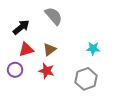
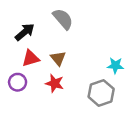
cyan star: (93, 48) -> (115, 65), moved
brown triangle: (50, 49) -> (58, 58), turned -32

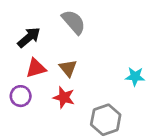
gray hexagon: (101, 93) -> (106, 120), moved

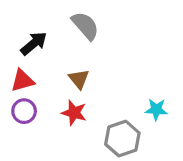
red triangle: (36, 68) -> (22, 80), moved
cyan star: (135, 76) -> (156, 110), moved

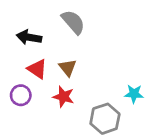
black arrow: (34, 43) -> (29, 37), turned -130
red triangle: (22, 80) -> (37, 69), moved, turned 50

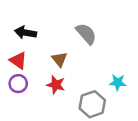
gray semicircle: (73, 22) -> (86, 34), moved
red triangle: (37, 69) -> (18, 60), moved

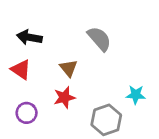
purple circle: (18, 84) -> (27, 113), moved
red star: (56, 85) -> (64, 97), turned -30

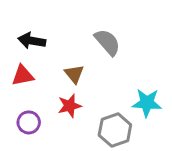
red triangle: (21, 70) -> (23, 76), turned -45
cyan star: (136, 95) -> (147, 103), size x1.4

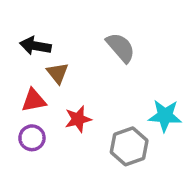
brown triangle: (74, 74) -> (58, 73), moved
red triangle: (23, 76) -> (34, 100), moved

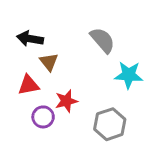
cyan star: (165, 116) -> (129, 75), moved
purple circle: (32, 138) -> (43, 117), moved

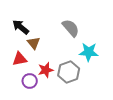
black arrow: (30, 39) -> (21, 27), turned 30
gray hexagon: (110, 124) -> (69, 72), moved

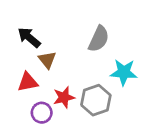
gray semicircle: (71, 28) -> (99, 39), turned 66

